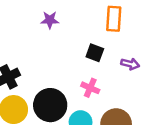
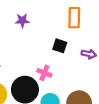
pink cross: (90, 88) -> (44, 73), moved

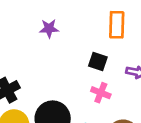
pink cross: (44, 73) -> (101, 93), moved

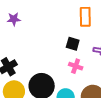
purple star: (49, 28) -> (14, 19), moved

